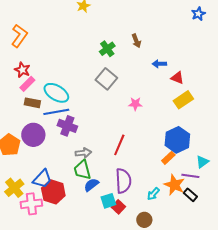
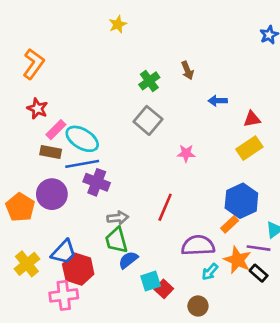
red triangle: (177, 78) -> (252, 119), moved, turned -32
pink rectangle: (27, 84) -> (56, 130), moved
purple semicircle: (123, 181) -> (198, 245), moved, turned -90
pink cross: (31, 204) -> (64, 295), moved

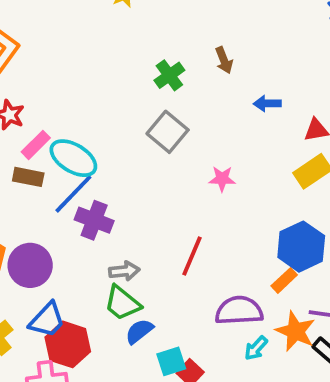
blue line: (82, 164) -> (73, 194), turned -36
purple circle: (52, 194) -> (30, 265), moved
green trapezoid: (116, 240) -> (122, 303), turned -36

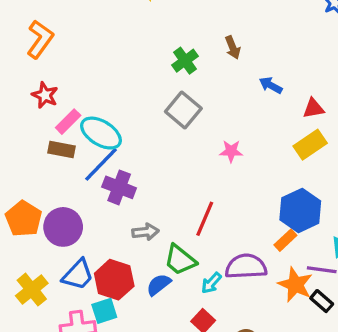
blue arrow: (267, 104) -> (271, 85), turned 30
green trapezoid: (122, 303) -> (180, 260), moved
red hexagon: (68, 344) -> (114, 280), moved
cyan arrow: (256, 348) -> (211, 283), moved
cyan square: (171, 361) -> (104, 311), moved

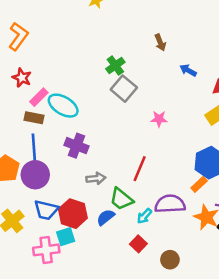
green cross: (185, 61) -> (115, 66), moved
blue line: (101, 164) -> (34, 149), moved, turned -48
blue trapezoid: (78, 275) -> (46, 210), turned 60

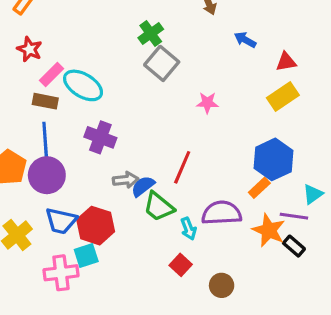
cyan arrow: (144, 216) -> (188, 229), turned -63
blue semicircle: (106, 217) -> (143, 186), moved

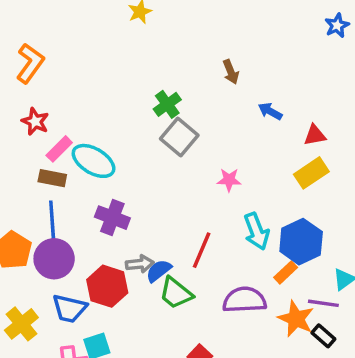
red hexagon: (96, 226) -> (107, 286), moved
cyan arrow: (188, 229) -> (256, 231), moved, size x1.5

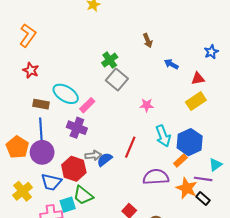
blue star: (337, 25) -> (211, 52), moved
pink rectangle: (59, 149) -> (87, 105), moved
green trapezoid: (176, 293) -> (83, 195), moved

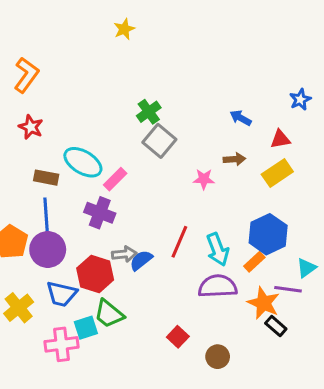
brown arrow: (148, 41) -> (234, 159), moved, turned -72
cyan arrow: (163, 136) -> (218, 249), moved
black rectangle: (203, 198) -> (276, 326), moved

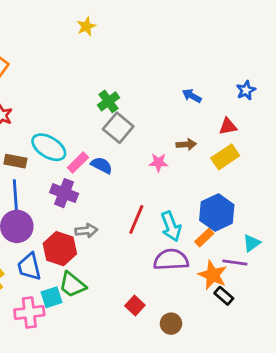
blue arrow: (241, 118) -> (192, 96), moved
blue semicircle: (141, 260) -> (102, 165), moved, turned 65
blue trapezoid: (61, 294) -> (29, 267), turned 64

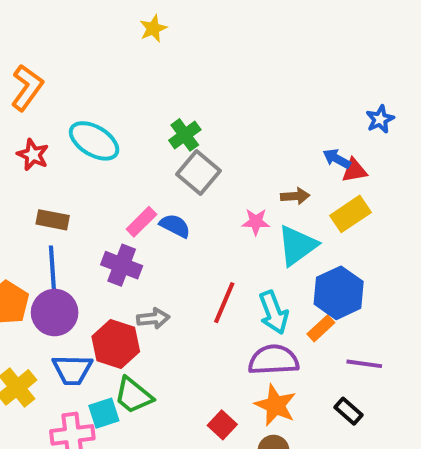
blue arrow: (192, 96) -> (337, 159), moved
cyan ellipse: (49, 147) -> (94, 141), moved
cyan triangle: (252, 243) -> (297, 245), moved, size x1.6
blue trapezoid: (29, 267) -> (72, 370), turned -76
orange star: (213, 275) -> (276, 405), moved

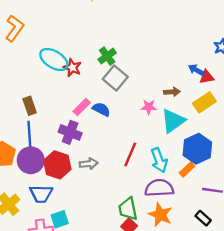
red star: (33, 155) -> (72, 68), moved
brown rectangle: (53, 220) -> (30, 106), turned 60
red hexagon: (116, 344) -> (57, 165), moved
green trapezoid: (133, 395) -> (128, 209), moved, turned 40

